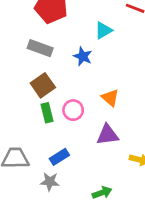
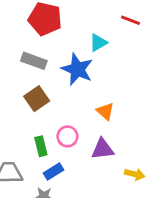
blue star: (83, 56) -> (77, 69), size x1.6
pink circle: (73, 110) -> (67, 136), moved
green rectangle: (47, 113) -> (41, 146), moved

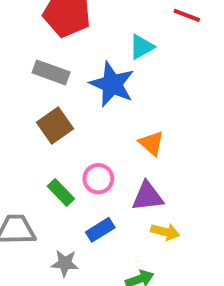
green rectangle: (41, 146) -> (61, 192), turned -30
blue rectangle: (53, 171) -> (100, 230), moved
yellow arrow: (135, 174) -> (165, 232), moved

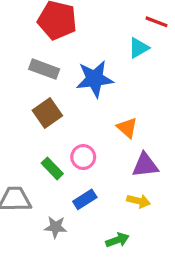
cyan triangle: (142, 47) -> (139, 48), moved
blue star: (112, 84) -> (95, 79), turned -30
purple triangle: (147, 196) -> (145, 165), moved

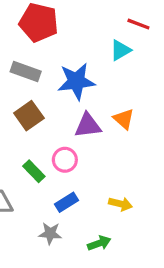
orange triangle: (127, 128) -> (124, 119), moved
purple triangle: (145, 165) -> (88, 125), moved
gray star: (56, 227) -> (50, 233), moved

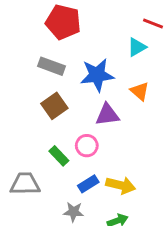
orange triangle: (124, 119) -> (140, 91), moved
yellow arrow: (120, 204) -> (121, 185), moved, size x1.4

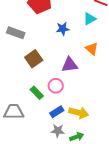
gray rectangle: (51, 66) -> (16, 33), moved
blue star: (97, 75) -> (63, 29), moved, size x0.6
gray star: (74, 212) -> (58, 131), moved

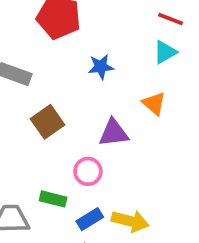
cyan triangle: (90, 19) -> (165, 52), moved
green rectangle: (37, 93) -> (53, 199), moved, turned -32

